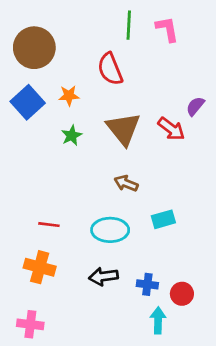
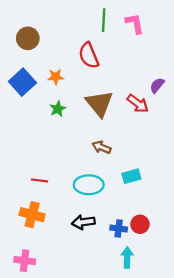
brown circle: (34, 48) -> (28, 38), size x0.7
red circle: (182, 294) -> (140, 224), moved

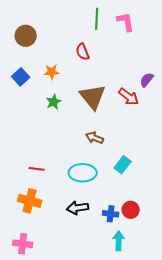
red semicircle: (89, 55) -> (83, 52), size x0.7
blue square: (22, 82) -> (21, 77), size x0.7
cyan rectangle: (131, 176) -> (123, 165), turned -36

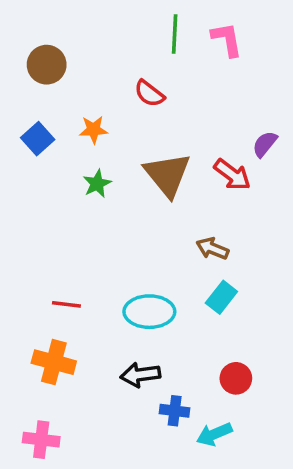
red semicircle: (83, 52) -> (149, 94), turned -30
brown arrow: (95, 138) -> (212, 249), moved
blue cross: (111, 214) -> (175, 411), moved
cyan arrow: (119, 241) -> (214, 434), turned -114

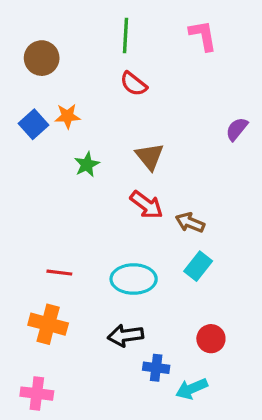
green line: (175, 34) -> (126, 35), moved
orange star: (93, 130) -> (67, 116), moved
brown triangle: (167, 175) -> (150, 156), size x0.7
red arrow: (232, 175) -> (146, 205), moved

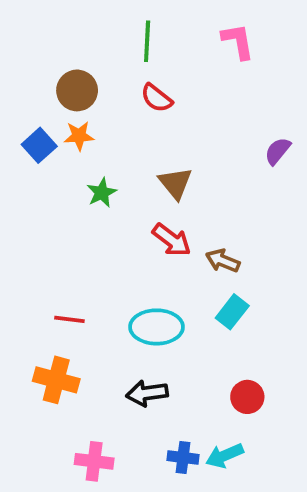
brown circle: (42, 58) -> (77, 90), moved
blue cross: (156, 368) -> (183, 457), moved
pink cross: (37, 394) -> (94, 461), moved

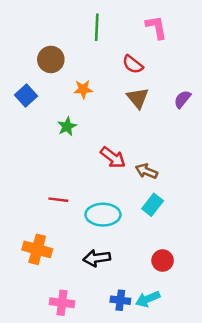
red semicircle: (157, 98) -> (133, 64), moved
orange star: (79, 136) -> (83, 89), moved
brown triangle: (175, 183) -> (138, 98), moved
red line: (69, 319) -> (58, 200), moved

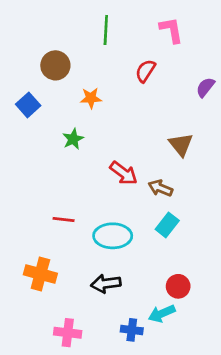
red semicircle: (133, 64) -> (145, 71), turned 85
brown triangle: (138, 98) -> (181, 144), moved
purple semicircle: (182, 99) -> (205, 87), moved
cyan arrow: (148, 299) -> (162, 314), moved

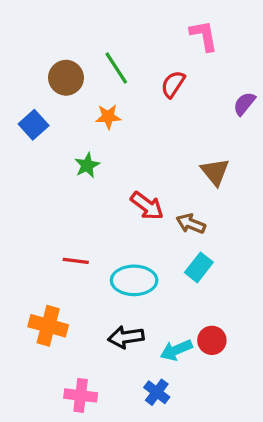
green line: (106, 30) -> (116, 68), moved, turned -36
cyan arrow: (162, 314) -> (176, 350), moved
blue cross: (132, 330) -> (157, 392), turned 30

